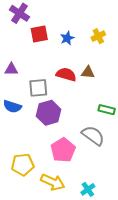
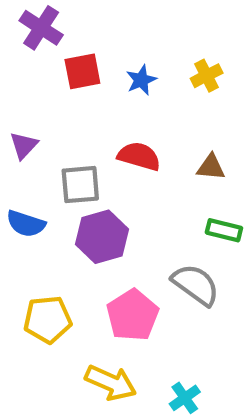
purple triangle: (11, 69) -> (24, 145), turned -48
brown triangle: (88, 72) -> (211, 167), moved
yellow pentagon: (23, 165) -> (48, 319), moved

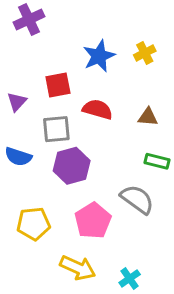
purple cross: (41, 28) -> (29, 19), turned 32
red square: (82, 71) -> (58, 85), moved
blue star: (141, 80) -> (99, 56), size x1.5

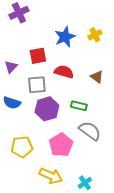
brown triangle: (148, 117) -> (97, 77), turned 32
green rectangle: (157, 161) -> (79, 106), moved

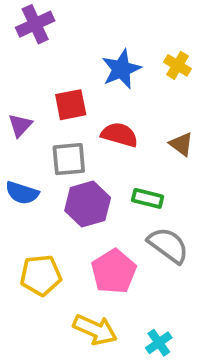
yellow cross: (95, 35) -> (178, 65), turned -32

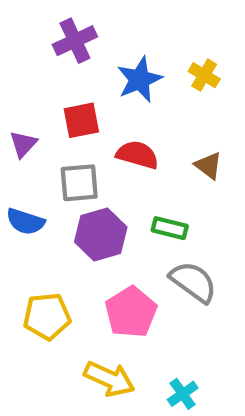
purple cross: (35, 24) -> (75, 41), moved

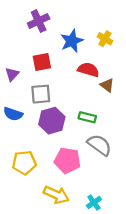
red semicircle: (137, 155) -> (88, 70), moved
pink pentagon: (131, 312) -> (67, 160), turned -30

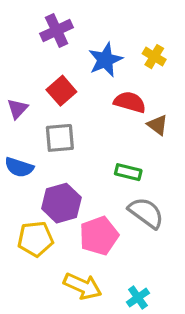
red square: (42, 62) -> (61, 91), turned -30
purple hexagon: (52, 121) -> (61, 203), moved
pink pentagon: (67, 160) -> (99, 236), turned -30

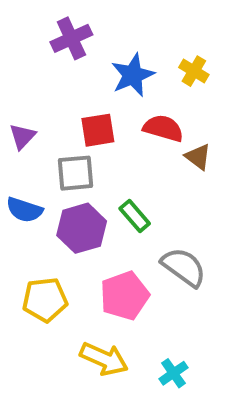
red square: (61, 91) -> (98, 130), moved, turned 32
green rectangle: (128, 172) -> (135, 216), moved, turned 35
purple hexagon: (61, 203) -> (82, 228), moved

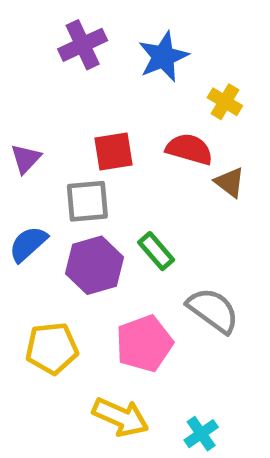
yellow cross: (194, 71) -> (225, 102), moved
blue star: (133, 75) -> (163, 57), moved
blue semicircle: (24, 210) -> (28, 244), turned 120

